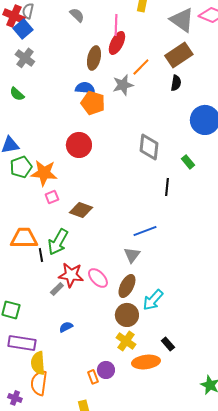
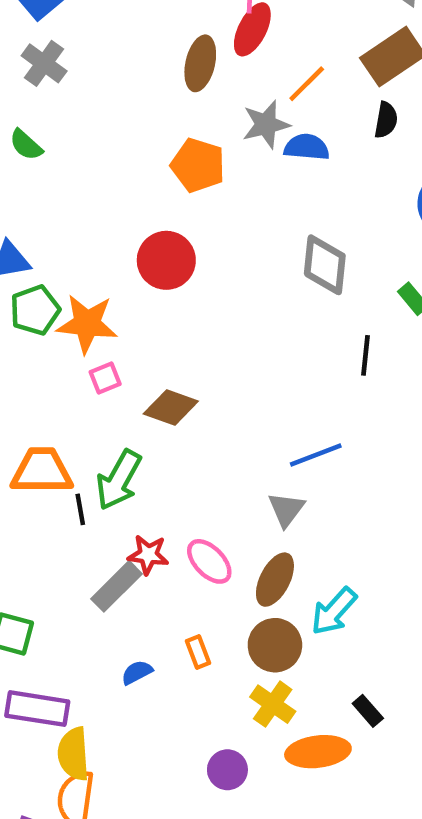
blue semicircle: (85, 88) -> (307, 147), moved
red star: (71, 275) -> (148, 555), size x0.7
gray rectangle: (57, 289) -> (116, 586), size x1.6
orange rectangle: (93, 377) -> (198, 652), moved

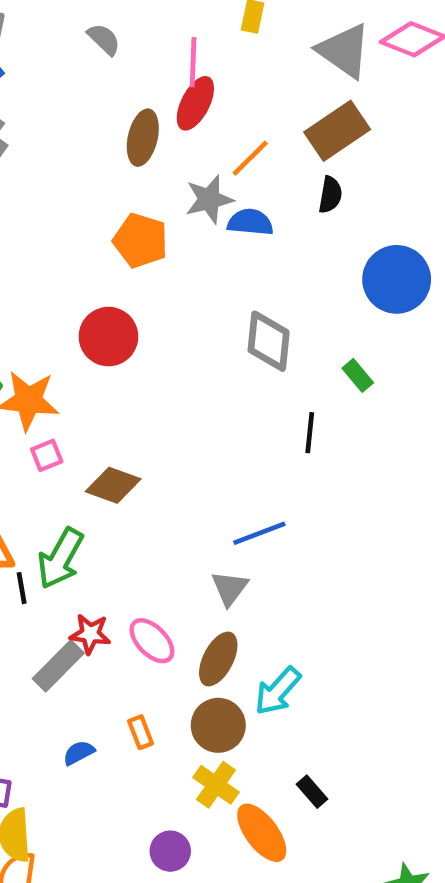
orange ellipse: (318, 752) -> (262, 833), turned 60

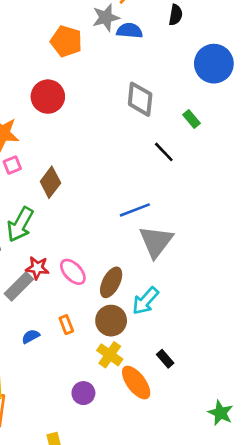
black line: (310, 433) -> (164, 152), turned -50
brown diamond: (113, 485) -> (50, 182), turned -72
gray triangle: (230, 588) -> (156, 242), moved, size x1.6

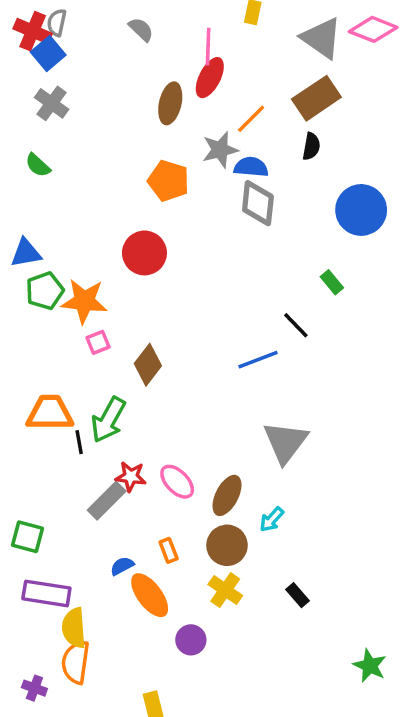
gray diamond: (140, 99) -> (258, 203), moved
blue line: (135, 210) -> (258, 360), moved
cyan arrow: (145, 301) -> (272, 520), size x0.7
orange ellipse: (136, 383) -> (150, 595), moved

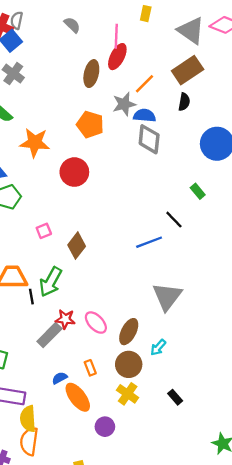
orange star: (84, 301) -> (35, 143), moved

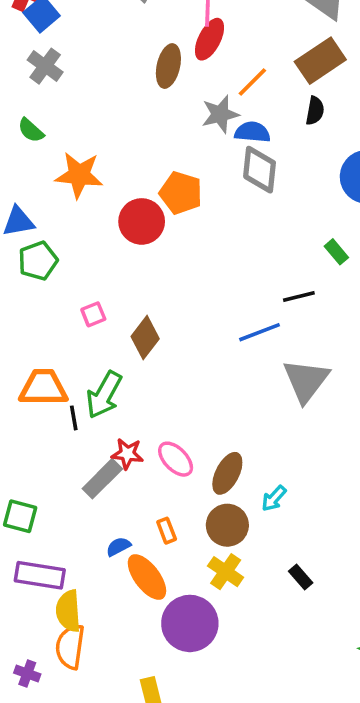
orange pentagon: (90, 124) -> (181, 193), moved
black line: (174, 220) -> (299, 296), turned -60
gray triangle: (167, 297) -> (306, 380), moved
purple circle: (105, 427) -> (190, 623), size x1.8

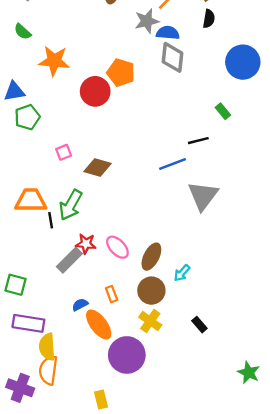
brown diamond: (145, 338) -> (98, 168), turned 68
purple cross: (27, 673) -> (20, 388), size x1.6

